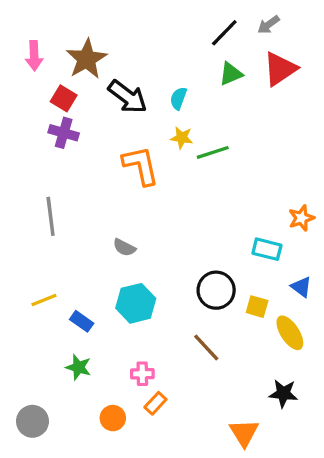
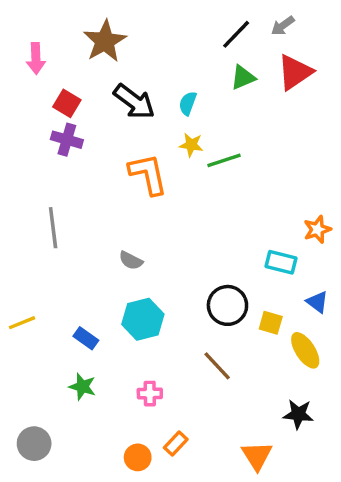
brown star: (87, 59) -> (105, 41), moved
yellow line: (44, 300) -> (22, 323), moved
orange rectangle: (155, 403) -> (176, 444), moved
orange circle: (113, 418) -> (138, 457), moved

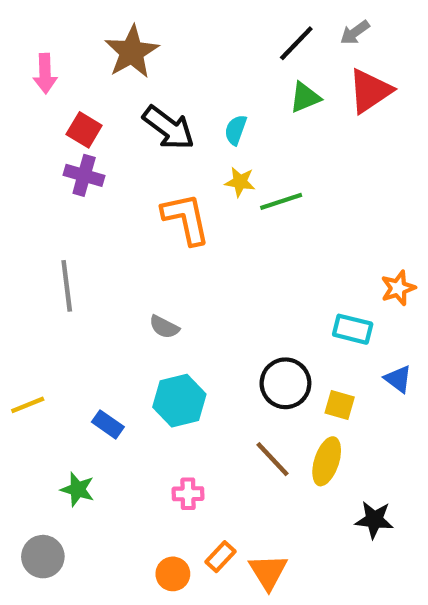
yellow ellipse: (305, 350) -> (327, 461), moved, turned 51
green star: (82, 387) -> (78, 489), moved
orange triangle: (257, 456) -> (268, 572), moved

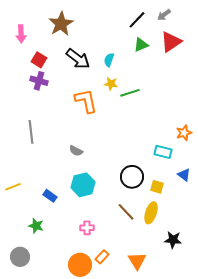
orange triangle: (268, 572) -> (137, 261), moved
orange circle: (173, 574) -> (80, 265), size x1.5

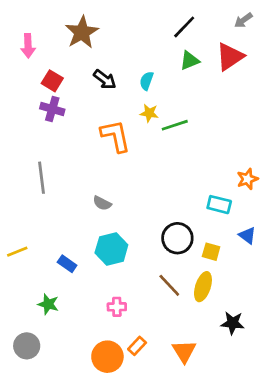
gray arrow: (164, 15) -> (243, 20), moved
black arrow: (78, 59) -> (105, 79), size x0.7

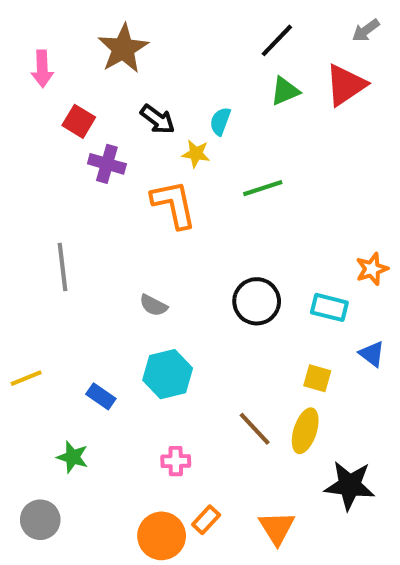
purple cross: (52, 109) -> (107, 164), moved
yellow star: (149, 113) -> (196, 154), moved
black circle: (177, 238) -> (257, 301), moved
black star: (233, 323) -> (350, 485), size x1.4

